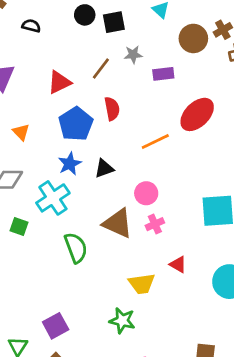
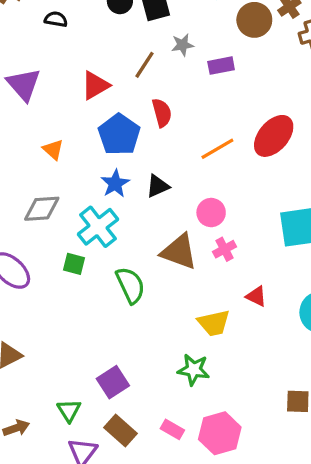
red ellipse: (197, 114) -> (274, 136), moved
green square: (19, 227) -> (74, 264), moved

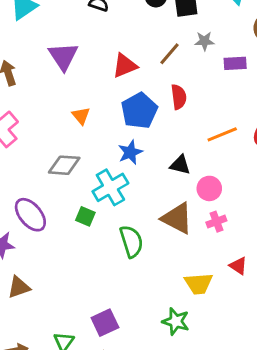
black triangle: (158, 186) -> (180, 165), moved, turned 30

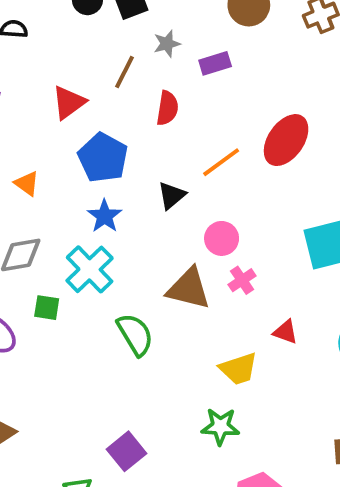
red semicircle: (179, 97) -> (167, 108), moved, turned 30
black triangle: (180, 165) -> (172, 196), moved, turned -40
green square: (85, 216) -> (47, 308), moved

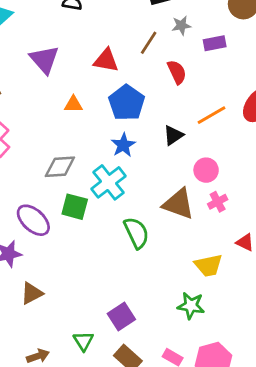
red triangle: (69, 102) -> (106, 60), turned 40
red semicircle: (167, 108) -> (177, 72), turned -40
orange triangle: (27, 184) -> (73, 104), moved, turned -42
green square: (47, 308) -> (75, 207), size x1.4

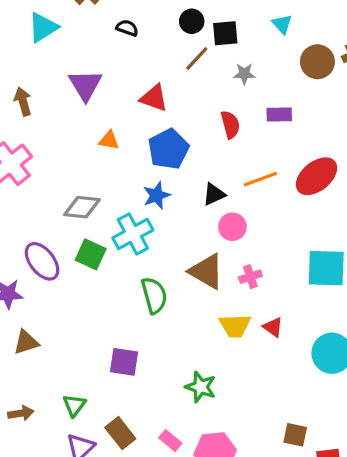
brown line: (149, 43) -> (197, 58), moved
purple rectangle: (215, 43) -> (279, 115), moved
pink circle: (206, 170) -> (232, 227), moved
yellow trapezoid: (208, 265) -> (235, 326), moved
purple square: (121, 316) -> (124, 362), moved, turned 32

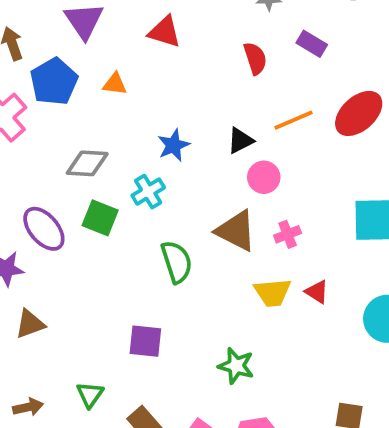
purple rectangle: (279, 115) -> (312, 44), turned 35
blue pentagon: (168, 149) -> (54, 82), moved
cyan cross: (133, 234) -> (148, 192), size x0.7

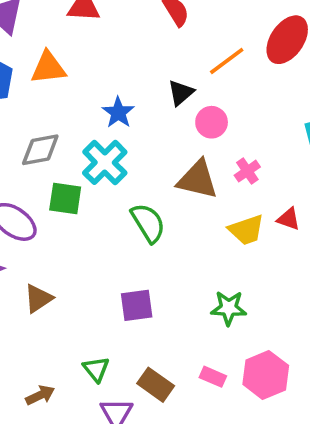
orange triangle: (115, 84) -> (48, 68), size x1.5
cyan cross: (148, 192) -> (105, 162), size x1.4
brown triangle: (30, 324) -> (38, 298), moved

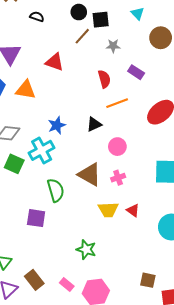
orange line: (227, 61) -> (117, 103), moved
pink circle: (212, 122) -> (117, 147), moved
purple square: (137, 305) -> (36, 218), moved

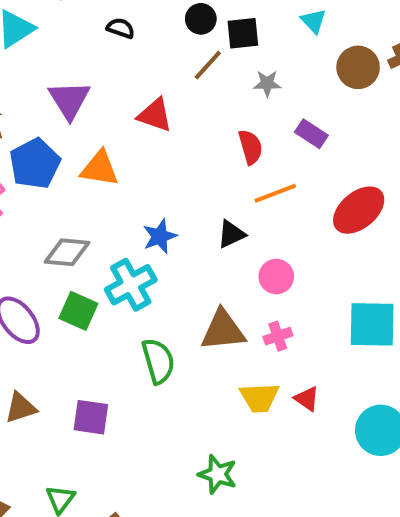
brown triangle: (89, 174) -> (223, 330), turned -35
purple square: (36, 218) -> (91, 417), moved

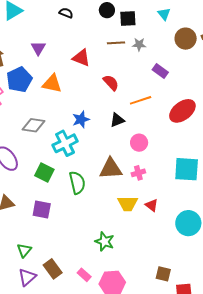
brown line: (208, 65) -> (116, 43), moved, turned 42
purple triangle: (69, 100) -> (38, 48), size x0.7
red semicircle: (251, 147) -> (111, 83), moved, turned -30
green square: (78, 311) -> (44, 172), moved

